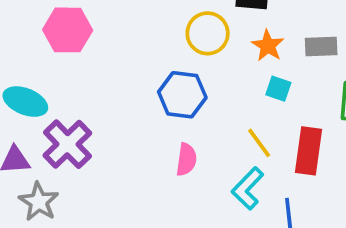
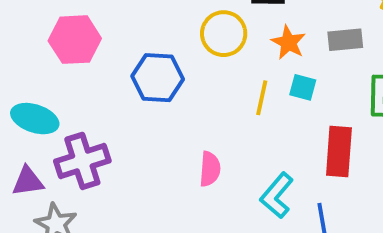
blue hexagon: (182, 95) -> (158, 78), moved
yellow line: (259, 143) -> (262, 98), moved, turned 52
purple cross: (67, 144) -> (82, 161), turned 30

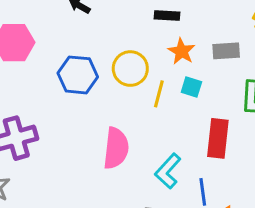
yellow circle: (224, 34) -> (130, 69), moved
pink semicircle: (210, 169) -> (116, 148), size x1.5

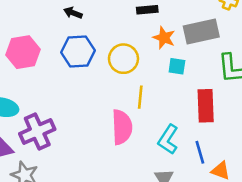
gray rectangle: (226, 51) -> (201, 32), size x1.5
blue hexagon: (78, 75) -> (78, 51), moved
yellow line: (159, 94) -> (140, 97), moved

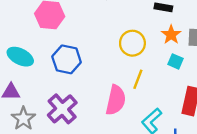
blue hexagon: (78, 51) -> (67, 59), moved
purple cross: (37, 132) -> (62, 109), moved, turned -32

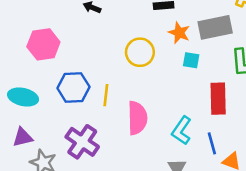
yellow line: (138, 79) -> (106, 95), moved

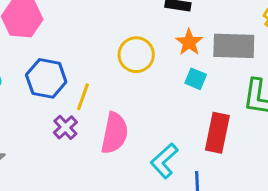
purple cross: (82, 142) -> (65, 127), moved, size x0.6

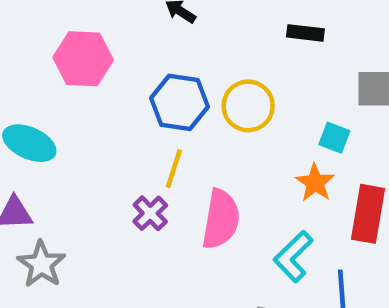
orange star: (189, 42) -> (315, 183), moved
blue hexagon: (46, 78) -> (179, 102), moved

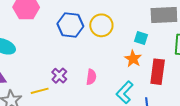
yellow line: (174, 169) -> (40, 91), moved, turned 60
pink semicircle: (221, 219) -> (91, 77), size x0.6

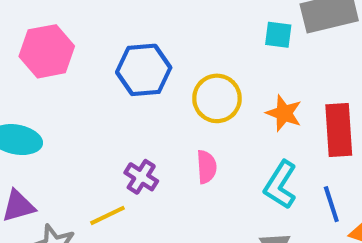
yellow circle: (101, 25) -> (217, 98), moved
cyan square: (141, 38) -> (278, 35), moved

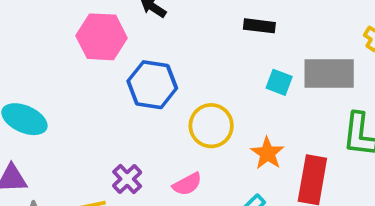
pink hexagon: (47, 51) -> (101, 37), moved
pink semicircle: (207, 167) -> (187, 184), turned 52

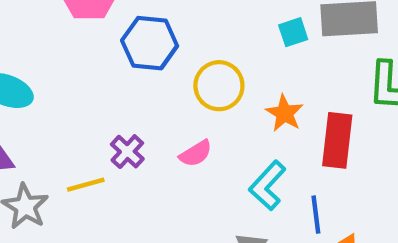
cyan square: (279, 82) -> (293, 32), turned -36

